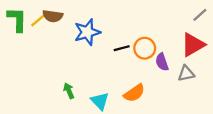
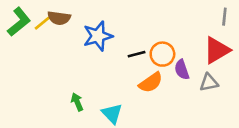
gray line: (200, 15) -> (224, 17), turned -42
green L-shape: (17, 19) -> (19, 22), turned 50
orange semicircle: (134, 93) -> (151, 83), moved

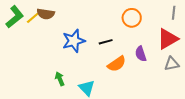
blue star: (98, 36) -> (74, 41), moved
orange circle: (162, 54) -> (132, 18), moved
gray triangle: (209, 83) -> (172, 64), moved

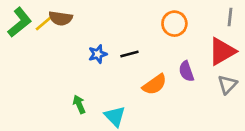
blue star: (74, 41) -> (98, 54), size x0.6
black line: (106, 42) -> (129, 54), moved
gray triangle: (172, 64) -> (227, 84), turned -35

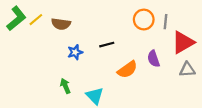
gray line: (230, 17) -> (166, 22), moved
brown semicircle: (61, 18) -> (61, 24), moved
blue star: (98, 54) -> (75, 52), moved
gray triangle: (227, 84) -> (187, 70), turned 42

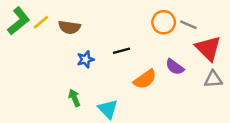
gray line: (166, 22) -> (188, 25), turned -72
red triangle: (183, 42) -> (208, 48), turned -45
purple semicircle: (154, 59) -> (175, 67), turned -35

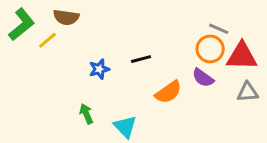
yellow line: (41, 22) -> (47, 40), moved
orange circle: (164, 22) -> (210, 49), moved
brown semicircle: (69, 27) -> (66, 17), moved
red triangle: (208, 48) -> (242, 56), turned -44

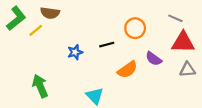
gray line: (219, 29) -> (175, 18), moved
orange circle: (210, 49) -> (135, 28), moved
green arrow: (86, 114) -> (40, 86), moved, size x1.5

